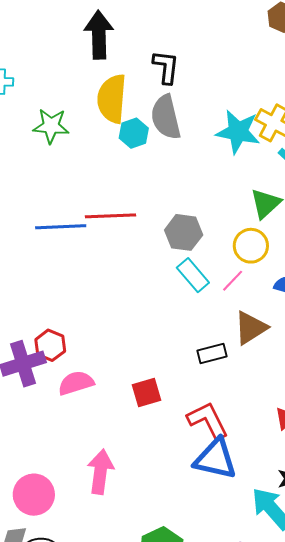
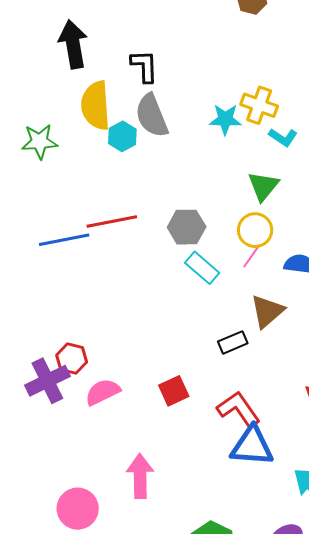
cyan star: (238, 132) -> (225, 119), size x0.7
pink line: (233, 281) -> (251, 257), moved

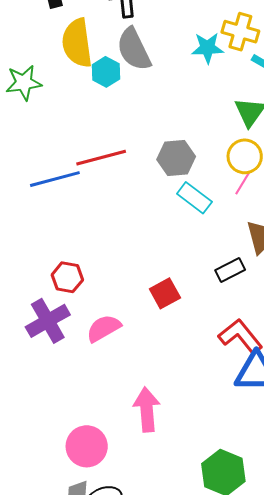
red hexagon: (72, 359) -> (67, 277), moved
red square: (174, 391) -> (165, 293), moved

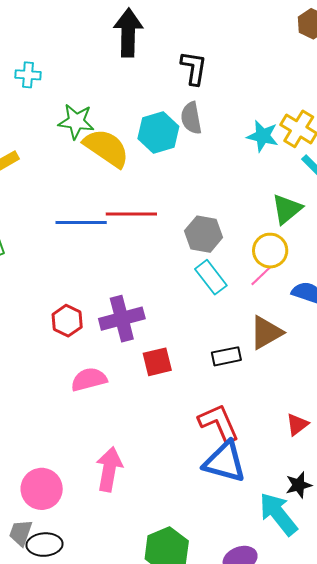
yellow semicircle: (77, 43) -> (106, 148), moved, turned 117
gray semicircle: (134, 49) -> (191, 118), size x0.7
cyan hexagon: (106, 72) -> (158, 133), size x1.4
purple cross: (48, 321) -> (122, 319), moved

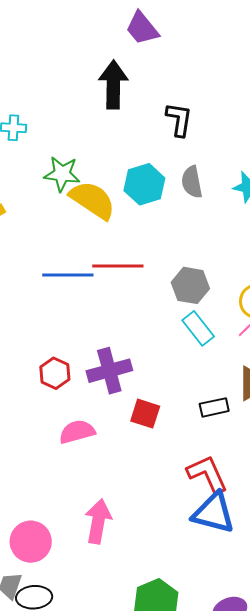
gray semicircle: (191, 118) -> (192, 182), moved
red square: (157, 362) -> (145, 414), turned 32

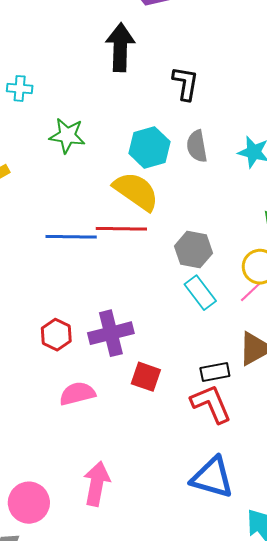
yellow semicircle: (93, 200) -> (136, 191), moved
red L-shape: (207, 474) -> (211, 404), moved

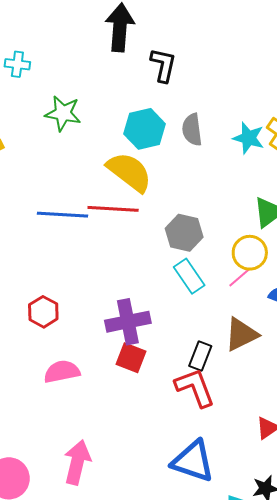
black L-shape: (185, 83) -> (163, 65), moved
purple cross: (111, 333) -> (128, 322), moved
black rectangle: (215, 372) -> (200, 356), turned -60

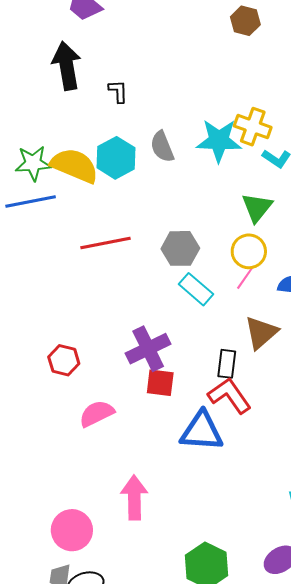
black L-shape: (163, 65) -> (118, 91), size x0.7
cyan star: (248, 138) -> (219, 141), size x1.4
yellow semicircle: (129, 172) -> (74, 166), moved
blue line: (62, 215) -> (31, 202), moved
blue triangle: (193, 461) -> (202, 431), moved

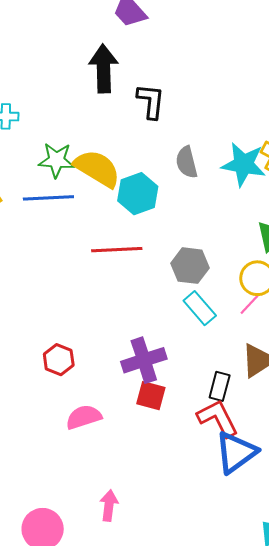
black L-shape: (118, 91) -> (151, 101), size x1.5
cyan hexagon: (116, 158) -> (138, 194), moved
blue triangle: (202, 431) -> (236, 452), moved, turned -48
pink arrow: (134, 498) -> (109, 506), size x0.7

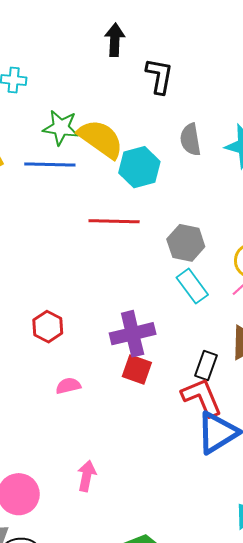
black arrow: (104, 69) -> (115, 40), size x0.7
pink semicircle: (84, 417) -> (68, 386), size x0.7

